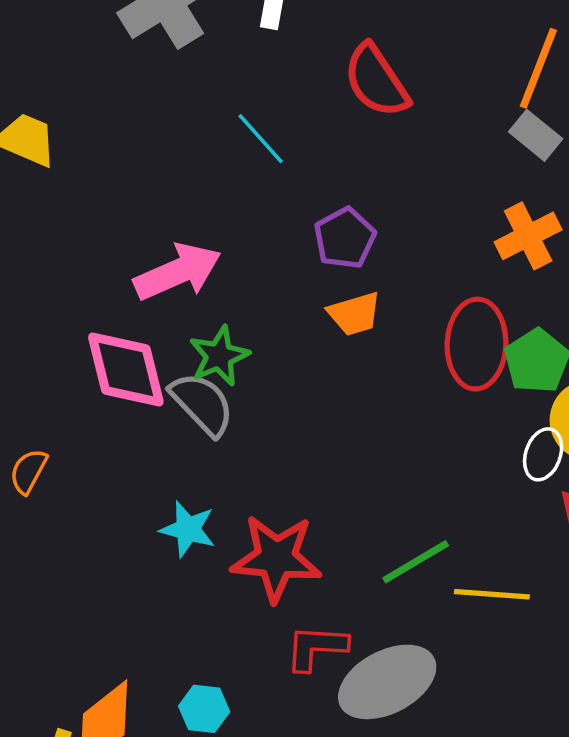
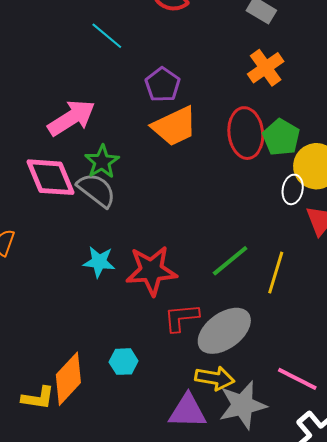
orange trapezoid: (354, 314) -> (175, 126), size x1.5
yellow line: (492, 594) -> (276, 273), turned -69

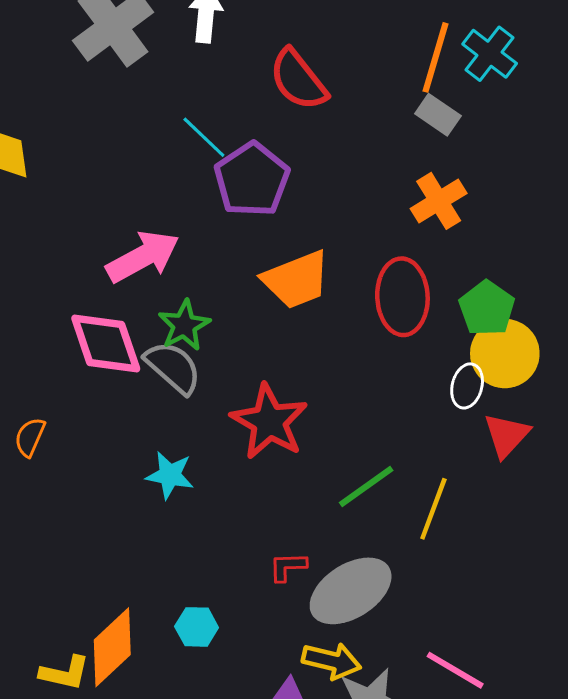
purple pentagon: (163, 85) -> (252, 180), moved, size x1.4
green pentagon: (281, 137) -> (487, 308), moved
red star: (151, 271) -> (269, 422), moved, turned 30
red L-shape: (181, 317) -> (288, 567), size x0.7

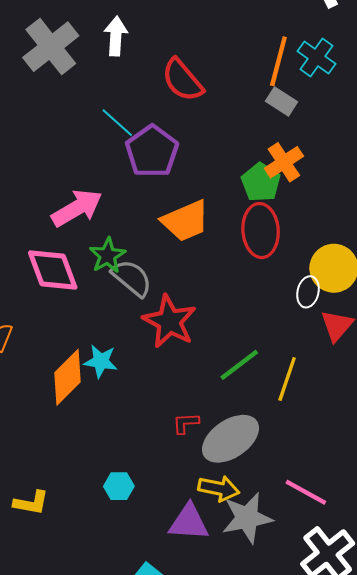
green pentagon: (487, 308) -> (261, 182), moved
gray semicircle: (173, 367) -> (132, 278), moved
cyan hexagon: (197, 627) -> (119, 486), moved
orange diamond: (112, 647) -> (67, 377), moved

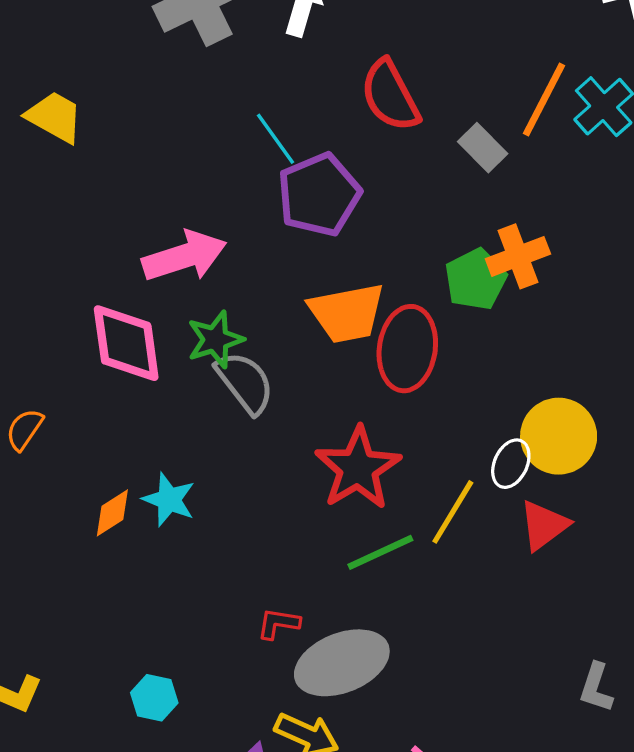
gray rectangle: (281, 102) -> (483, 148), moved
red ellipse: (261, 231) -> (407, 349), moved
red star: (169, 321) -> (358, 468), moved
orange diamond: (67, 377) -> (112, 513), size x0.6
yellow line: (287, 379) -> (453, 512), moved

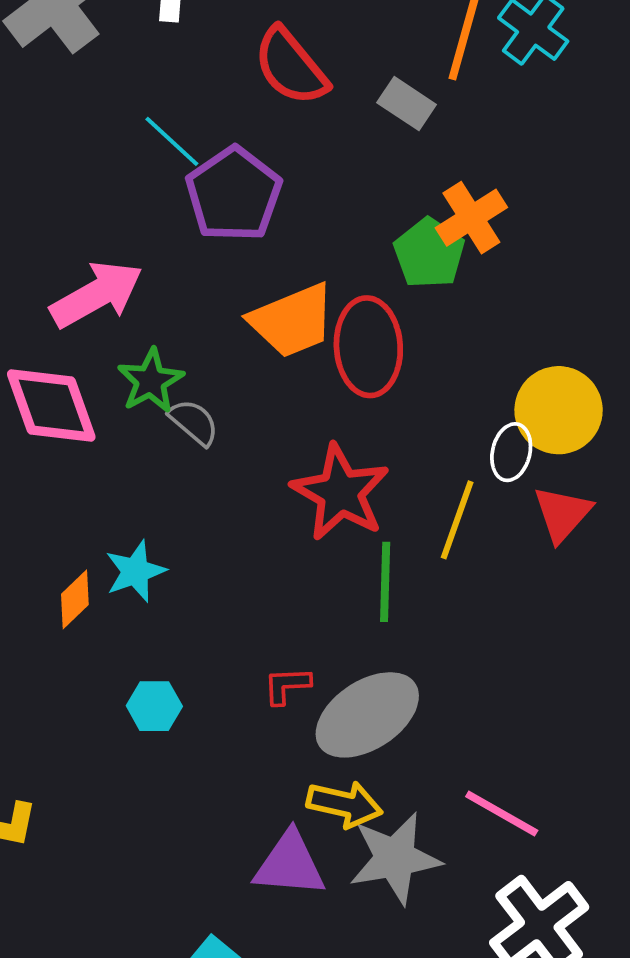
gray semicircle: (245, 382) -> (194, 422), size x0.7
cyan star: (169, 500) -> (135, 571), turned -30
green line: (380, 552) -> (385, 582), turned -52
cyan hexagon: (154, 698) -> (154, 706), moved

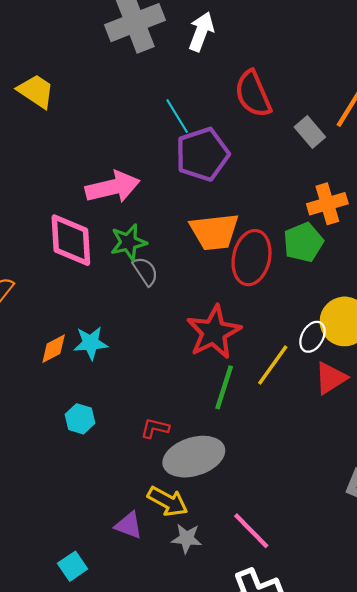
green pentagon: (429, 253) -> (303, 242), moved
gray star: (395, 858) -> (187, 538), size x0.6
purple triangle: (290, 864) -> (129, 525), size x0.7

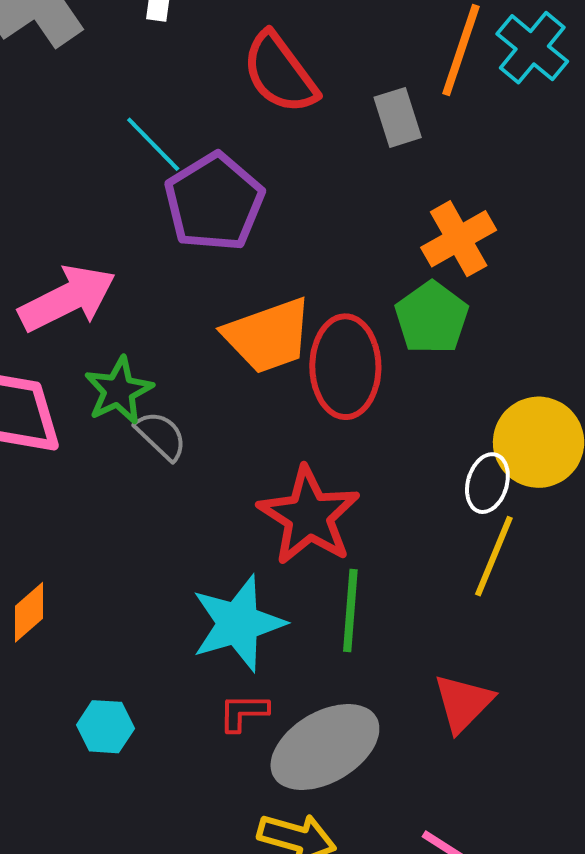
gray rectangle: (310, 132) -> (398, 117), turned 36
cyan star: (91, 343) -> (238, 623), moved, size x1.5
yellow line: (273, 365) -> (494, 556), moved
red triangle: (331, 378) -> (463, 703), moved

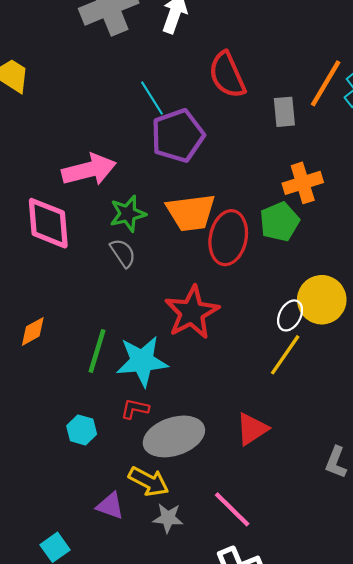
green star: (119, 391) -> (128, 214), moved
green line: (350, 611) -> (97, 351), moved
cyan hexagon: (105, 727) -> (82, 430), moved

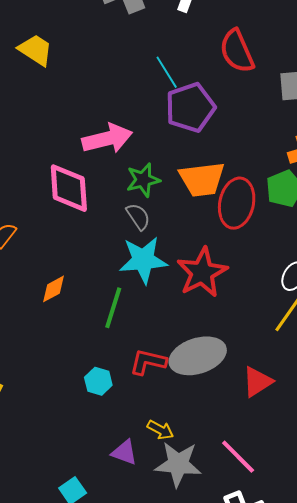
cyan star: (142, 361) -> (143, 260), moved
red L-shape: (135, 409) -> (148, 362), size x1.4
gray ellipse: (174, 436) -> (198, 356), moved
yellow arrow: (149, 481) -> (160, 430), size x0.7
gray star: (168, 518) -> (178, 464), size x1.6

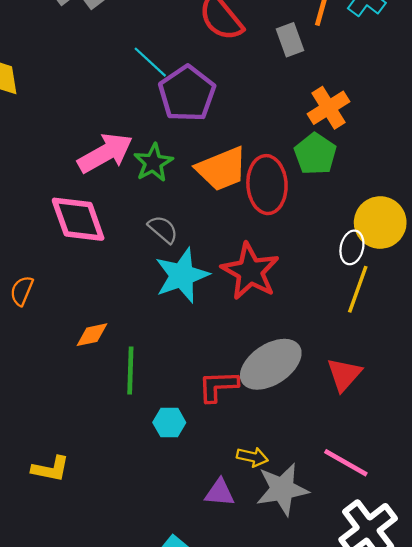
green star: (143, 180) -> (153, 163), moved
orange diamond: (54, 289) -> (92, 335), turned 32
green line: (113, 308) -> (130, 371), moved

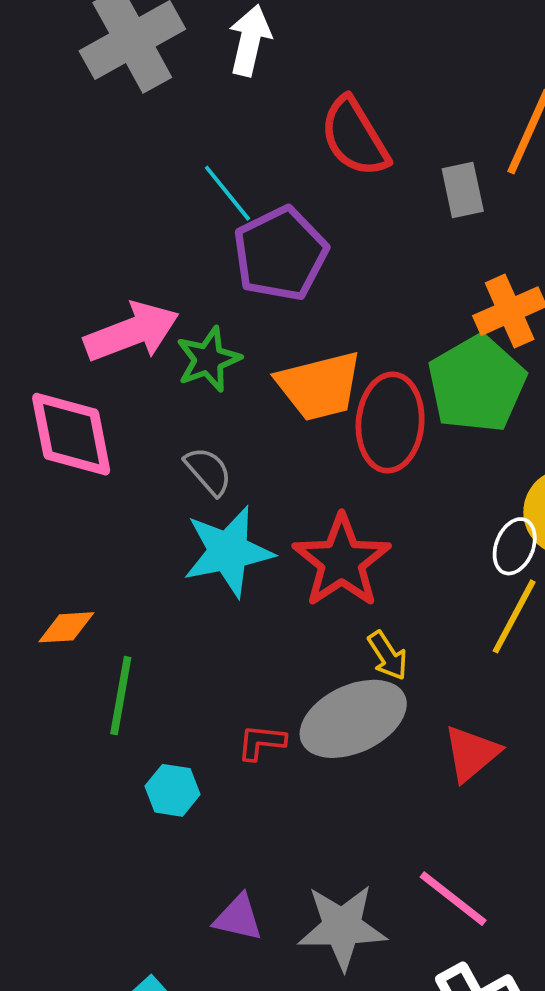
green pentagon: (315, 154) -> (477, 384), size x1.4
red L-shape: (218, 386) -> (261, 742), size x0.7
yellow arrow: (252, 457) -> (388, 656), moved, turned 36

